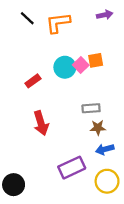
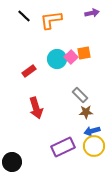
gray rectangle: (91, 108) -> (80, 95), turned 49
yellow circle: (107, 181) -> (94, 146), moved

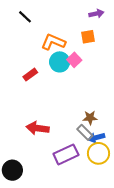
orange L-shape: (51, 20) -> (53, 42), moved, turned 30
orange square: (84, 53) -> (88, 37), moved
gray rectangle: (80, 95) -> (85, 132), moved
red arrow: (36, 108) -> (38, 128), moved, turned 115

